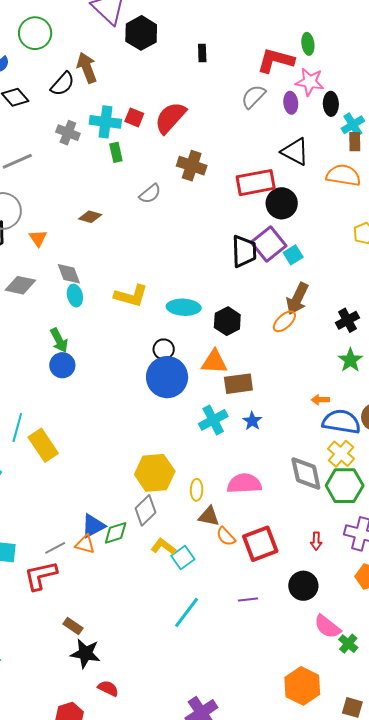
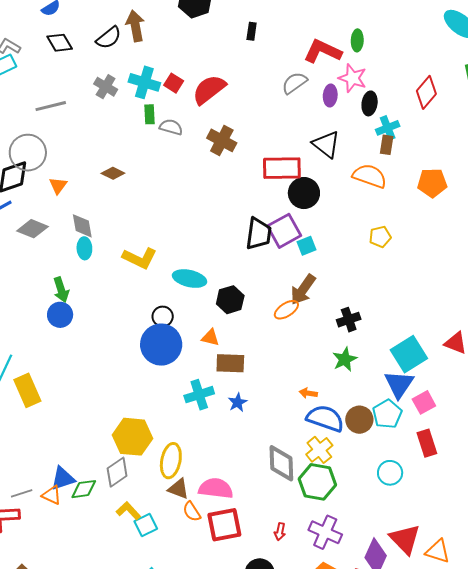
gray semicircle: (150, 194) -> (171, 127), moved, turned -135
orange triangle: (214, 362) -> (210, 338), size x0.7
pink semicircle: (244, 483) -> (216, 488), moved
yellow ellipse: (197, 490) -> (171, 461), size x1.6

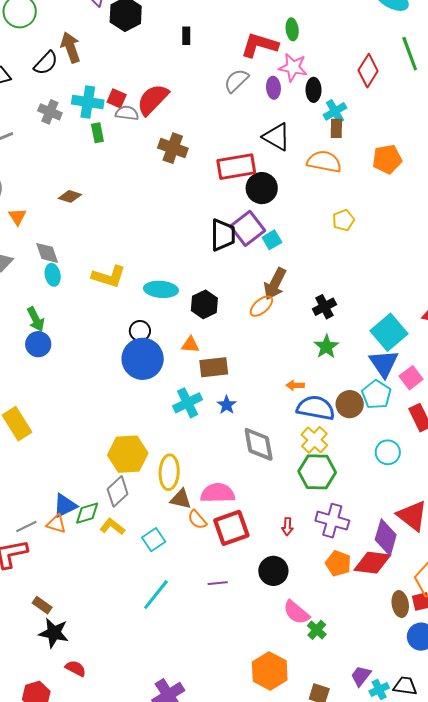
gray semicircle: (171, 127) -> (127, 113), moved
gray diamond: (281, 463) -> (259, 444), moved
yellow L-shape: (128, 511) -> (112, 527), moved

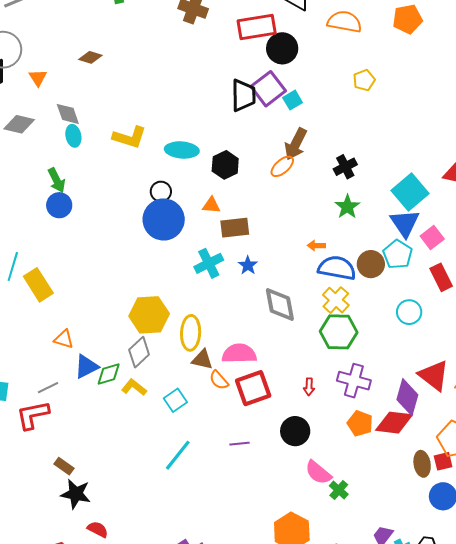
orange triangle: (56, 524) -> (64, 339), moved

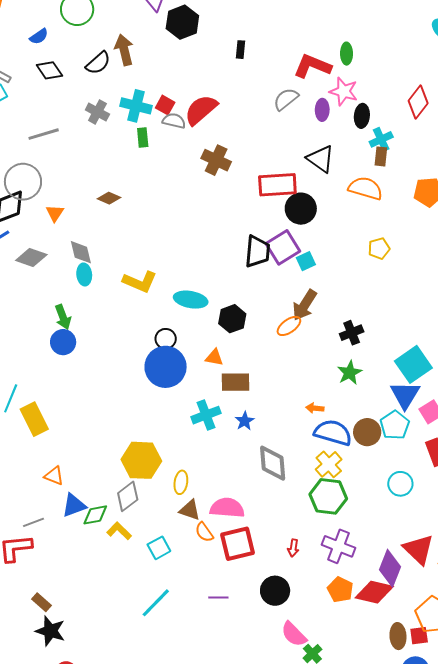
yellow ellipse: (191, 333) -> (181, 482), size x0.7

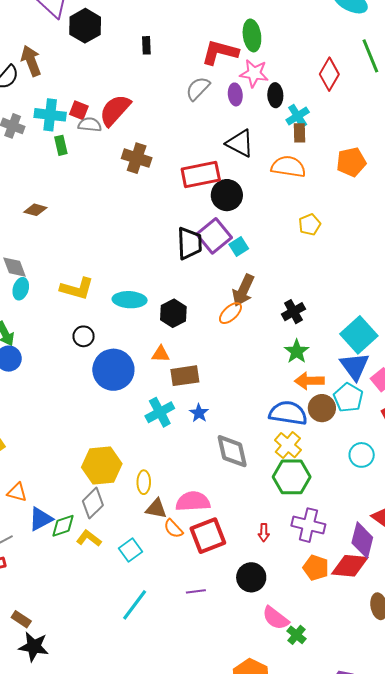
green ellipse: (347, 54) -> (252, 35), size x1.4
cyan ellipse: (84, 274) -> (21, 289), turned 30
black circle: (166, 339) -> (84, 336), moved
orange arrow: (315, 408) -> (309, 381), moved, size x1.6

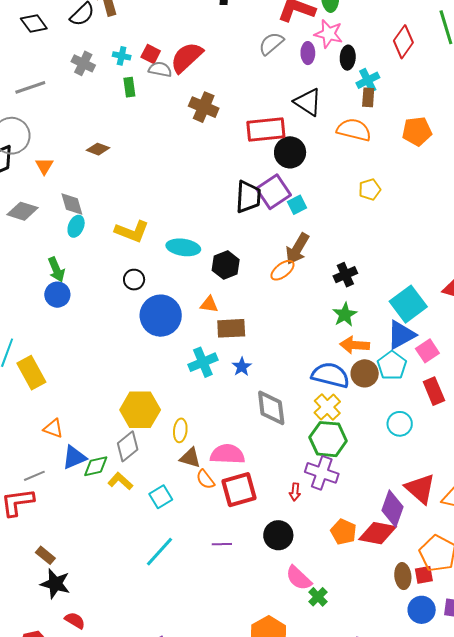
cyan cross: (50, 115) -> (122, 56), size x0.6
blue triangle: (355, 366) -> (401, 335), turned 32
purple cross: (308, 525) -> (322, 473), moved

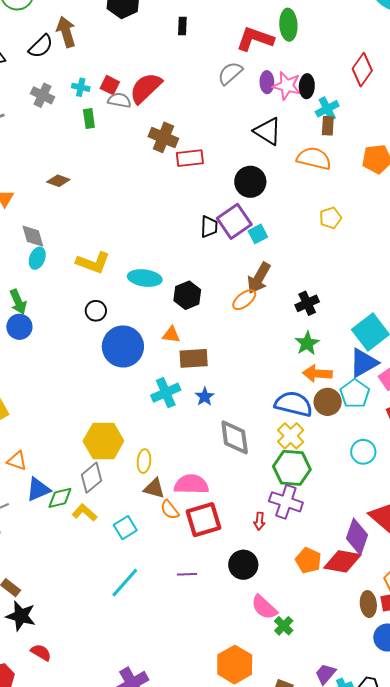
pink star: (329, 34) -> (287, 86), moved
red rectangle: (266, 129) -> (190, 158), moved, size x0.7
black trapezoid: (248, 197) -> (209, 227), size x0.7

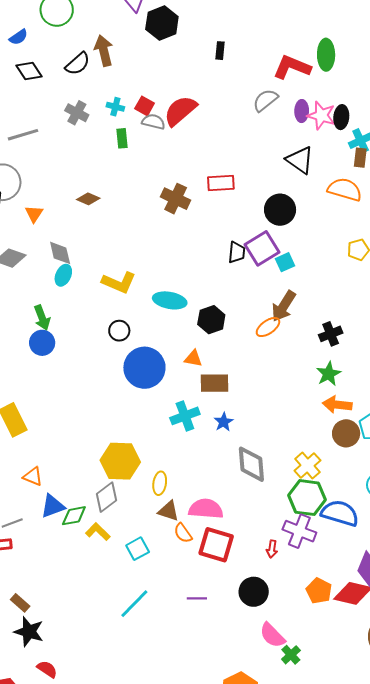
brown cross: (163, 137) -> (176, 199), moved
blue semicircle: (294, 404) -> (340, 513), moved
red square: (203, 520) -> (216, 545), turned 30

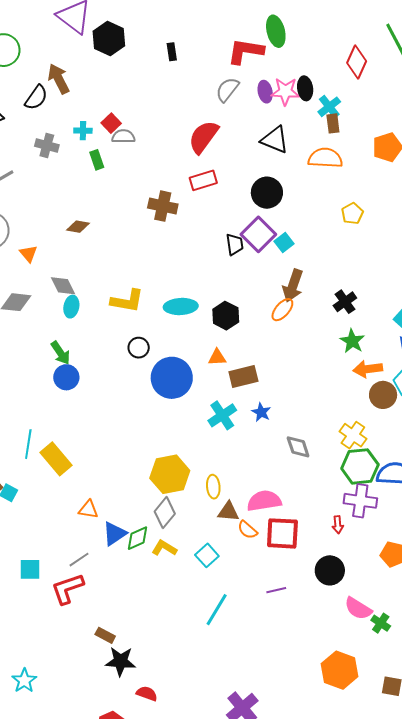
red square: (145, 106) -> (111, 123), turned 30
red semicircle: (180, 111) -> (203, 137), moved
gray diamond: (251, 464) -> (298, 447), size x0.7

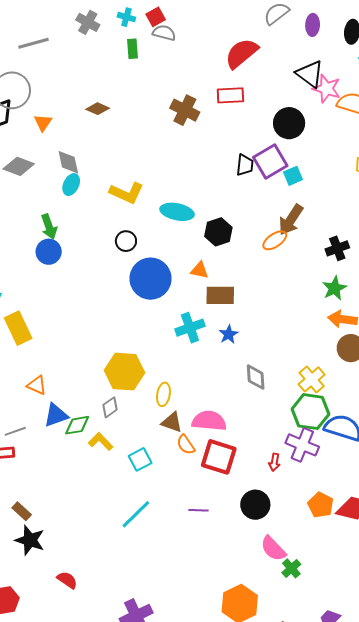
pink star: (285, 91) -> (327, 89), moved
gray diamond: (165, 513) -> (110, 407), size x0.7
red semicircle: (147, 694) -> (67, 580), moved

